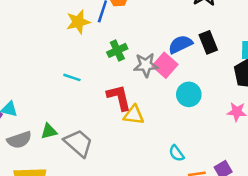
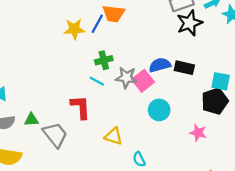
black rectangle: (208, 42) -> (184, 68), turned -66
cyan line: (72, 77) -> (97, 81), moved
red L-shape: (119, 97) -> (81, 107), moved
yellow triangle: (134, 115) -> (114, 136), moved

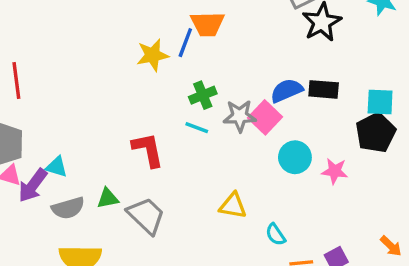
red L-shape: (81, 107) -> (148, 150), moved
pink star: (198, 133) -> (335, 171), moved

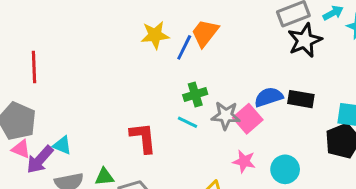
orange trapezoid: (207, 24) -> (205, 33), turned 124
yellow star: (153, 55) -> (155, 35), moved
cyan circle: (295, 157) -> (285, 169), moved
pink star: (335, 171) -> (244, 161), moved

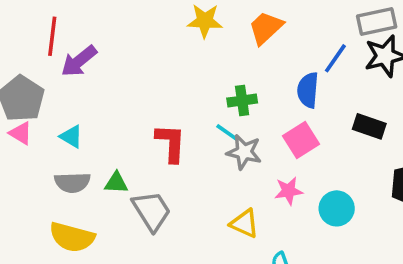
blue line: (184, 47) -> (335, 58), moved
blue semicircle: (269, 97) -> (308, 90), moved, turned -76
gray star: (226, 116) -> (244, 152), moved
purple arrow: (40, 160) -> (79, 61), moved
pink star: (244, 161) -> (288, 191), turned -30

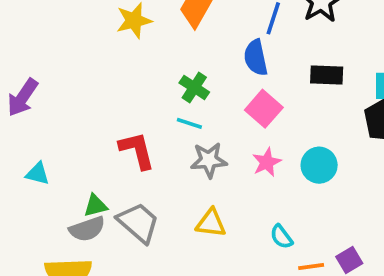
green cross: (242, 101) -> (194, 87), turned -32
gray star: (244, 152) -> (209, 160), moved
gray semicircle: (72, 182) -> (87, 229), moved
yellow triangle: (244, 223) -> (211, 223), moved

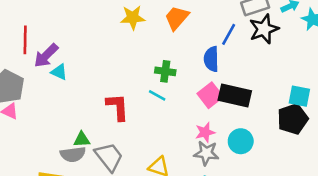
black rectangle: (327, 75) -> (235, 96), moved, size x1.4
green cross: (194, 87) -> (165, 71), turned -36
gray star: (209, 160) -> (206, 153), moved
cyan triangle: (38, 174) -> (59, 72), moved

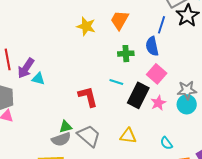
yellow star: (133, 17) -> (86, 26), turned 30
green cross: (165, 71) -> (126, 54), moved
black rectangle: (235, 96) -> (138, 95), moved, turned -65
gray star: (206, 153) -> (187, 90), moved

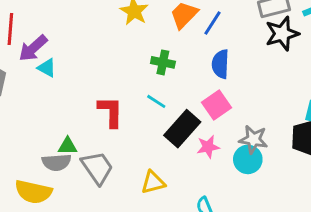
blue line: (162, 25) -> (212, 23), moved
green cross: (126, 54) -> (163, 62), moved
yellow triangle: (128, 136) -> (153, 182), turned -36

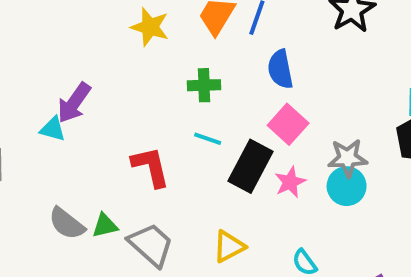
purple arrow: (33, 48) -> (74, 103), moved
gray semicircle: (57, 162) -> (67, 224), moved, turned 56

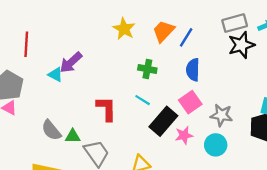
gray star: (348, 158) -> (221, 115), moved

